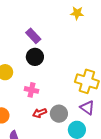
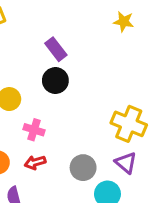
pink cross: (31, 90) -> (34, 130), moved
red arrow: (40, 113) -> (35, 162), moved

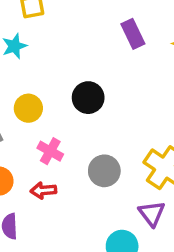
purple rectangle: (56, 49) -> (133, 34), moved
gray circle: (83, 168) -> (104, 171), moved

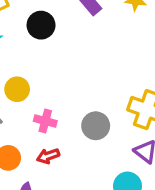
black circle: (88, 98) -> (41, 25), moved

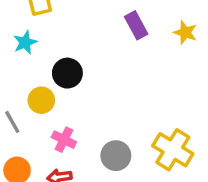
black circle: (41, 25) -> (67, 73), moved

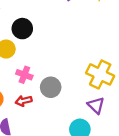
gray circle: (116, 156) -> (51, 87), moved

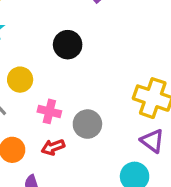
black circle: (22, 29) -> (68, 45), moved

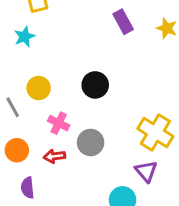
black circle: (68, 45) -> (95, 85), moved

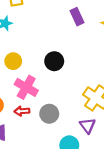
pink cross: (59, 123) -> (26, 87), size x1.5
gray circle: (91, 142) -> (49, 114), moved

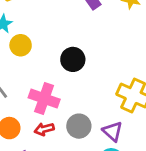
yellow circle: (13, 61) -> (21, 45), moved
purple triangle: (88, 126) -> (113, 131), moved

